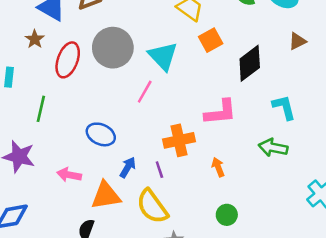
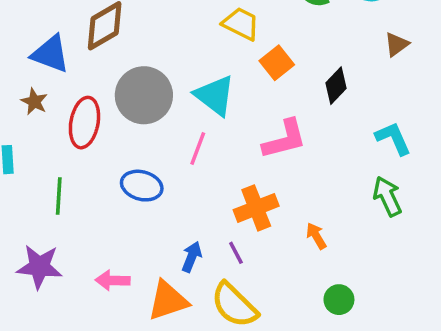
black diamond: (250, 63) -> (336, 86), size x0.7
pink L-shape: (220, 112) -> (284, 139), moved
blue ellipse: (101, 134) -> (142, 186), moved
green arrow: (273, 148) -> (387, 196), turned 64

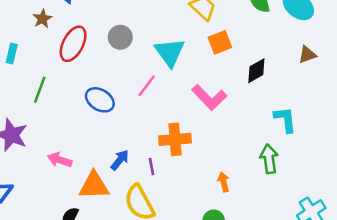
gray circle: (144, 95) -> (120, 37), size x0.6
pink L-shape: (284, 139) -> (209, 97), turned 44
orange arrow: (316, 236) -> (224, 182), moved

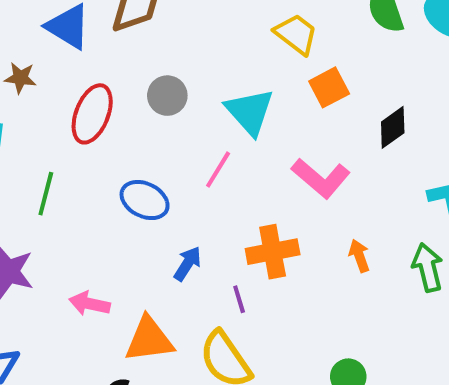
brown star: (42, 19) -> (20, 78), moved, turned -30
blue arrow: (120, 160) -> (187, 264), moved
orange arrow: (224, 182) -> (359, 256), moved

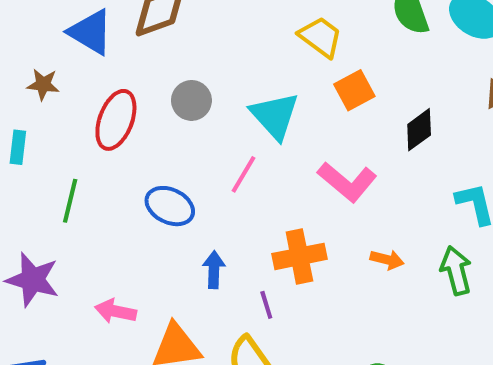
orange arrow: (359, 256) -> (387, 260), turned 124
blue arrow: (187, 264) -> (214, 270), turned -30

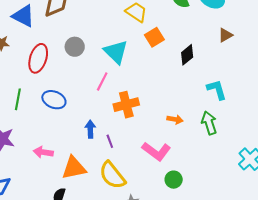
pink L-shape: (347, 182) -> (156, 151), moved
blue ellipse: (170, 206) -> (54, 100), moved
orange cross: (299, 256) -> (126, 105), moved
purple line: (266, 305) -> (110, 141), moved

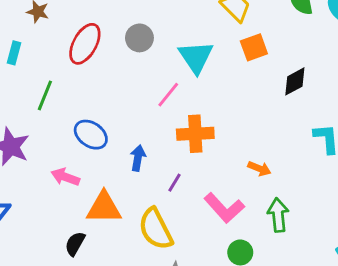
blue ellipse: (54, 100) -> (91, 135), moved
green arrow: (209, 123) -> (278, 215), moved
purple line: (110, 141) -> (175, 183), moved, turned 40

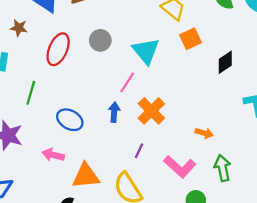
orange cross: (195, 134) -> (151, 111), turned -36
blue arrow: (138, 158) -> (114, 112), moved

